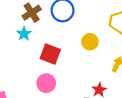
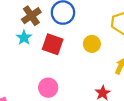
red square: (50, 54) -> (53, 44), moved

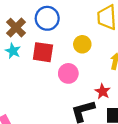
pink circle: (48, 88) -> (68, 73), moved

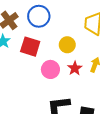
red star: (103, 91) -> (75, 68), moved

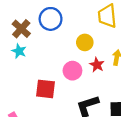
red square: (30, 47) -> (46, 89), moved

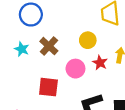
blue circle: (51, 19) -> (31, 15), moved
brown cross: (21, 29) -> (49, 46), moved

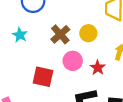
brown cross: (49, 46) -> (60, 34), moved
red star: (100, 63) -> (98, 68), moved

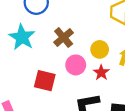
yellow circle: (88, 33) -> (100, 49), moved
cyan star: (20, 35) -> (22, 37), size x1.6

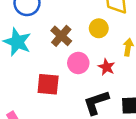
yellow circle: (100, 49) -> (99, 28), moved

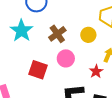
red star: (106, 67) -> (96, 71), moved

